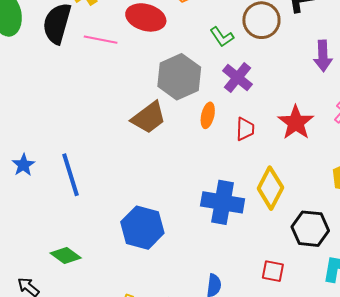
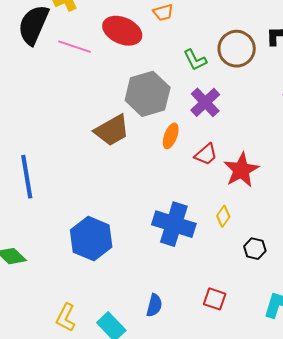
red star: (296, 123) -> (241, 170), moved
red trapezoid: (245, 129) -> (206, 154), turned 40
yellow diamond: (270, 188) -> (223, 216), size x0.5
black hexagon: (310, 229) -> (255, 249), moved, size x0.6

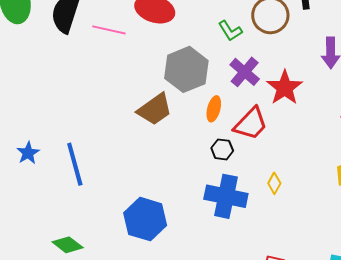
red trapezoid: (206, 154) -> (251, 124), size x1.5
red star: (241, 170) -> (285, 88), moved
black hexagon: (255, 249) -> (222, 149), moved

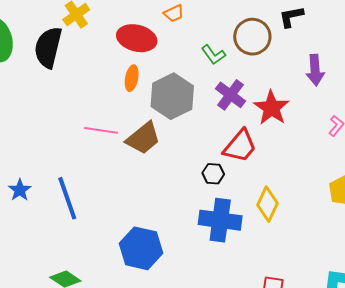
pink line: (109, 30) -> (101, 130), moved
orange ellipse: (214, 109) -> (132, 78), moved
yellow diamond: (274, 183) -> (268, 204), size x1.6

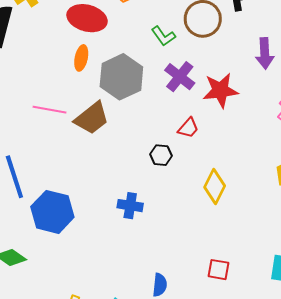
red star: (271, 108) -> (220, 90), turned 30
red trapezoid: (240, 146) -> (188, 128), size x0.6
blue cross: (220, 220) -> (130, 206), moved, size x0.6
blue hexagon: (141, 248) -> (52, 212), moved

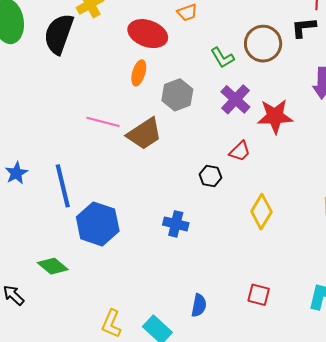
gray hexagon: (121, 77) -> (177, 95), size x0.7

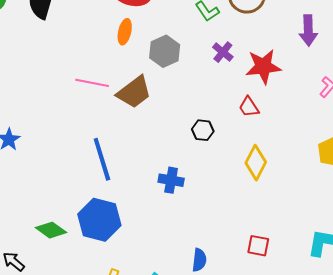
purple cross: (235, 99) -> (223, 52), size x0.7
red trapezoid: (240, 151) -> (249, 107), moved, turned 105
blue line: (63, 186) -> (102, 159), moved
blue hexagon: (98, 224) -> (99, 220), moved

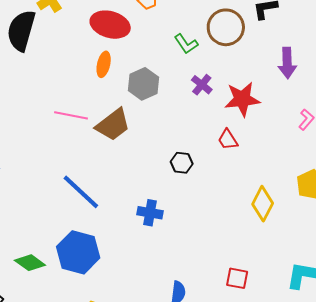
blue line: (102, 159) -> (81, 192), turned -30
yellow diamond: (256, 163) -> (263, 204), moved

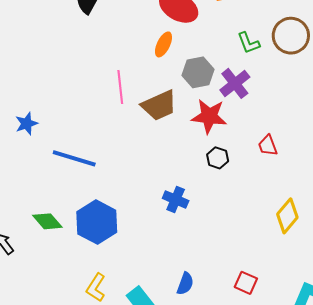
purple cross: (202, 85) -> (235, 83), moved, size x1.4
red star: (242, 99) -> (209, 116), moved
pink line: (71, 115) -> (120, 87), turned 60
blue line: (81, 192) -> (74, 158), moved, turned -39

